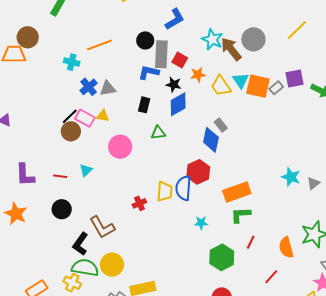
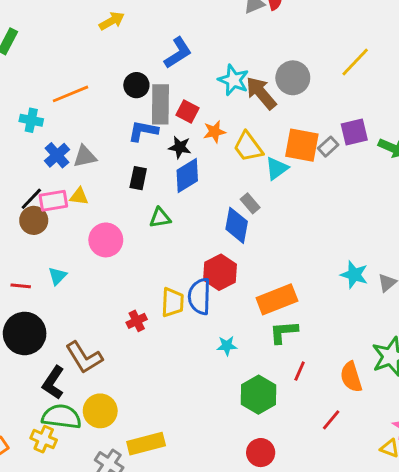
cyan triangle: (241, 80) -> (277, 168), moved, turned 30
pink rectangle: (85, 118) -> (53, 201), turned -36
black circle: (62, 209) -> (25, 333), size x1.5

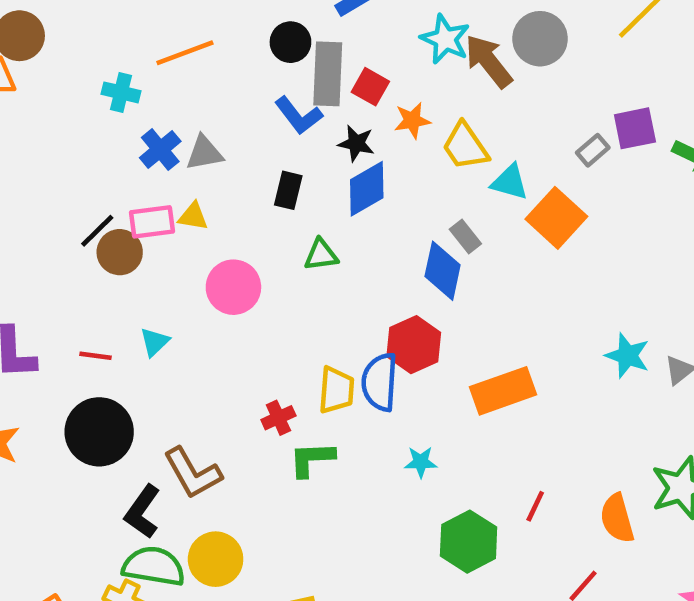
blue L-shape: (143, 131) -> (299, 115), turned -140
orange square: (302, 145) -> (556, 218), moved, turned 30
cyan triangle: (277, 168) -> (510, 182), turned 50
black line: (31, 199) -> (97, 231), moved
green L-shape: (284, 332) -> (312, 459), moved

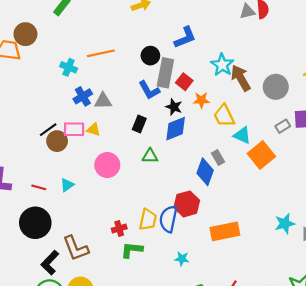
gray circle: (540, 39) -> (276, 87), moved
cyan star: (627, 356) -> (285, 224), turned 30

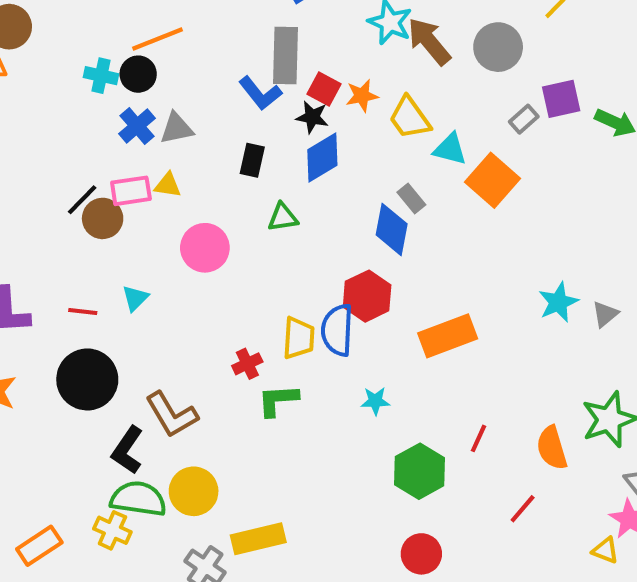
black circle: (150, 56) -> (138, 74), moved
red square: (184, 82) -> (324, 89), moved

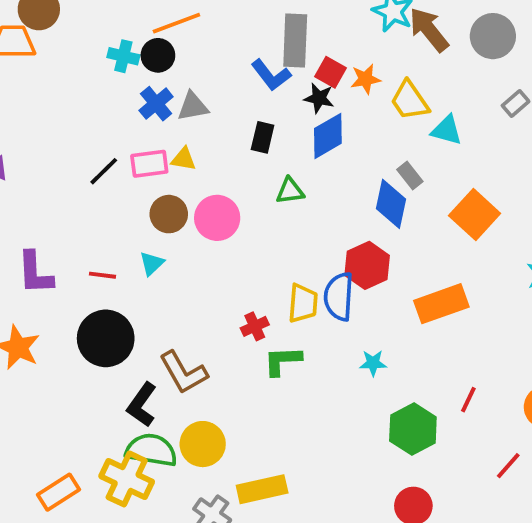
orange square: (492, 180) -> (475, 214), moved
brown circle: (103, 218) -> (169, 214), moved
yellow cross: (112, 530) -> (127, 479), size x1.5

